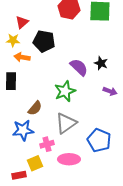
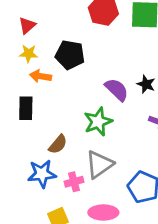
red triangle: (22, 22) -> (27, 25), moved
pink cross: (47, 144) -> (74, 182), moved

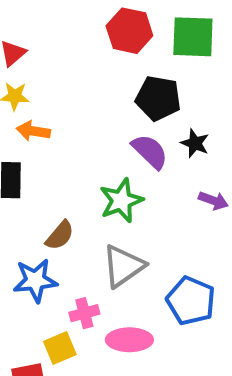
black pentagon: (70, 55) -> (158, 98), moved
pink cross: (74, 182) -> (84, 313), moved

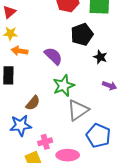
black pentagon: (158, 98) -> (82, 34), turned -30
purple semicircle: (150, 151) -> (53, 56), moved
gray triangle: (123, 266) -> (78, 110), moved

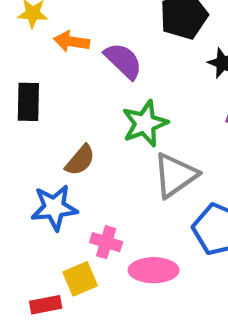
orange arrow: (20, 51) -> (72, 41), moved
pink cross: (45, 142) -> (106, 242), turned 32

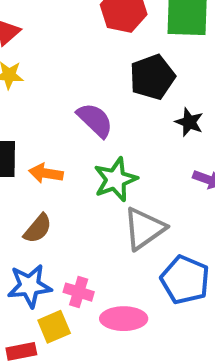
orange arrow: (72, 41) -> (46, 173), moved
brown semicircle: (80, 160) -> (38, 229), moved
blue star: (54, 208) -> (30, 286), moved

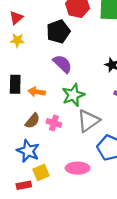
black pentagon: (152, 77) -> (58, 32), moved
blue star: (30, 286) -> (28, 151), turned 30
pink cross: (79, 292) -> (54, 123), moved

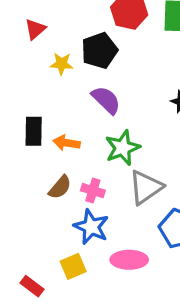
yellow star: (17, 40) -> (62, 64), moved
blue star: (28, 151) -> (91, 227), moved
red rectangle: (24, 185) -> (32, 286), moved, turned 48

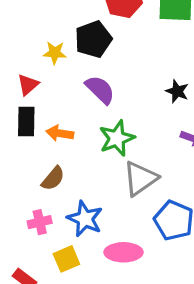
red triangle: (35, 29) -> (28, 85), moved
pink cross: (93, 191) -> (40, 222), moved, turned -30

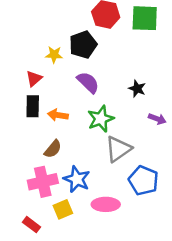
black star: (177, 91) -> (137, 89), moved
pink cross: (40, 222) -> (43, 182), size x1.6

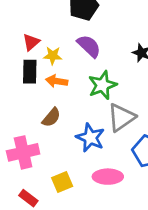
yellow star: (54, 55) -> (53, 56), moved
blue star: (77, 179) -> (90, 138), moved
pink cross: (43, 182) -> (23, 152), moved

